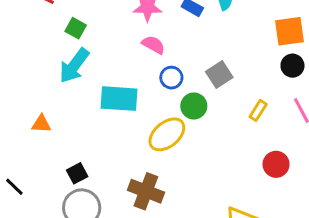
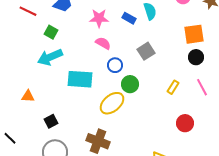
cyan arrow: (74, 66) -> (50, 57), turned 30
gray square: (219, 75) -> (146, 51), moved
black square: (77, 173) -> (51, 121), moved

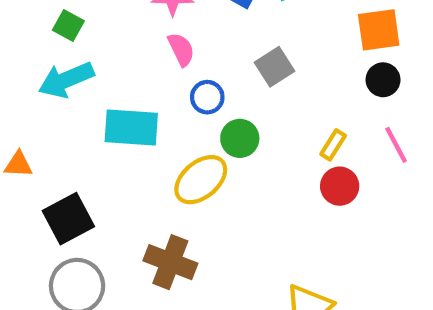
pink semicircle: (103, 43) -> (181, 49), turned 35
black square: (51, 121) -> (68, 219), size x1.6
red circle: (185, 123) -> (340, 186), moved

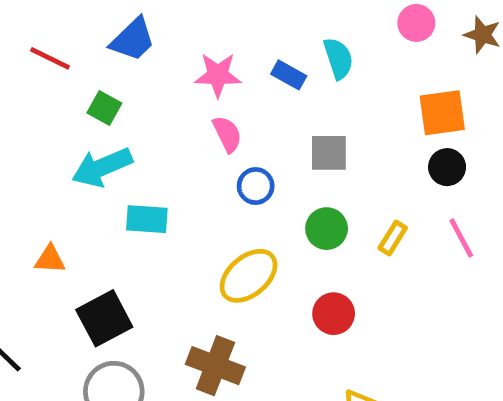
gray square: (275, 67) -> (329, 153), turned 33
cyan rectangle: (131, 128) -> (147, 219), moved, size x0.7
green circle: (240, 138) -> (327, 229), moved
red circle: (340, 186) -> (334, 314), moved

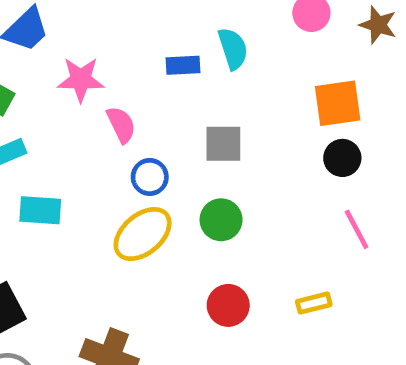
pink star: (218, 75) -> (81, 79), moved
blue rectangle: (289, 75) -> (183, 65), turned -32
yellow rectangle: (393, 238) -> (314, 303), moved, turned 44
yellow ellipse: (249, 276) -> (143, 234), moved

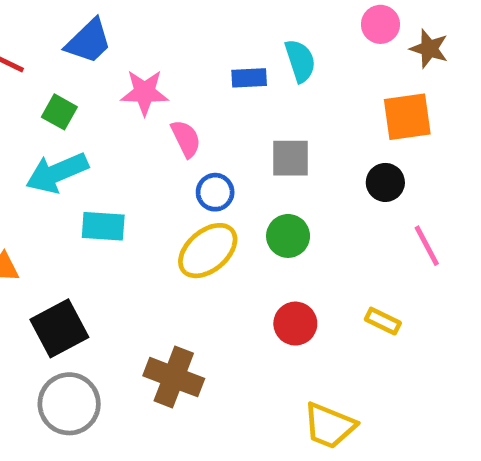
brown star: (378, 25) -> (429, 49), moved
black circle: (342, 158) -> (385, 182), moved
yellow rectangle: (314, 303) -> (383, 321), turned 40

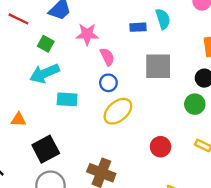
gray square: (290, 158) -> (158, 66), size x1.4
blue circle: (215, 192) -> (108, 83), moved
green circle: (288, 236) -> (195, 104), moved

